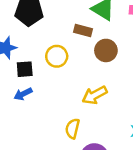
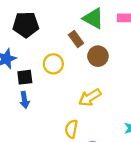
brown rectangle: (83, 31) -> (76, 39), turned 42
blue arrow: (23, 94) -> (24, 100), turned -70

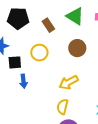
brown rectangle: (76, 39) -> (48, 25), moved
blue arrow: (24, 100) -> (23, 81), moved
yellow semicircle: (71, 129) -> (63, 107), moved

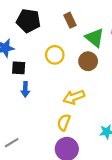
green triangle: (75, 16) -> (95, 38), moved
brown rectangle: (48, 25) -> (70, 20), moved
yellow circle: (39, 53) -> (55, 55), moved

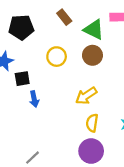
yellow semicircle: (64, 122) -> (92, 123), moved

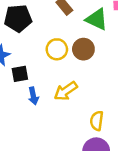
brown circle: (92, 55) -> (83, 49), moved
yellow arrow: (86, 96) -> (66, 91), moved

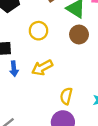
brown circle: (83, 49) -> (79, 34), moved

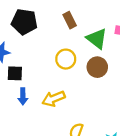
yellow circle: (39, 31) -> (66, 59), moved

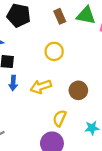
green triangle: (97, 39) -> (86, 15), moved, turned -30
brown circle: (97, 67) -> (78, 90), moved

